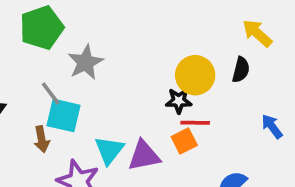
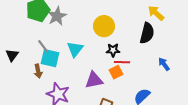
gray star: (85, 62) -> (57, 16), moved
black semicircle: (241, 70) -> (147, 33), size x1.5
yellow circle: (195, 75) -> (104, 26), moved
cyan triangle: (109, 150) -> (75, 49), moved

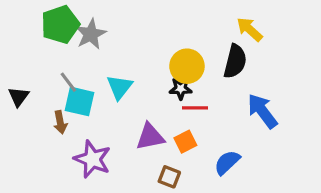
yellow circle: (104, 26) -> (187, 66), moved
blue arrow: (164, 64) -> (262, 111), size x1.6
orange square: (116, 72) -> (185, 142), moved

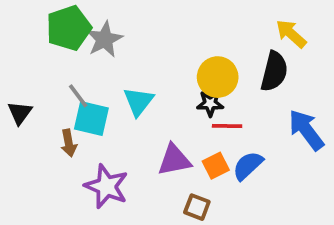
blue semicircle: (227, 162) -> (248, 166), moved

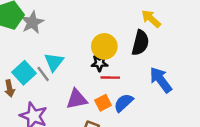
gray line: (78, 96) -> (43, 74), moved
cyan square: (91, 119) -> (24, 73), turned 35

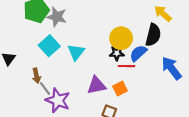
gray star: (32, 22) -> (57, 17), turned -30
cyan square: (24, 73) -> (49, 46), moved
gray line: (43, 74) -> (45, 89), moved
blue semicircle: (124, 103) -> (138, 53), moved

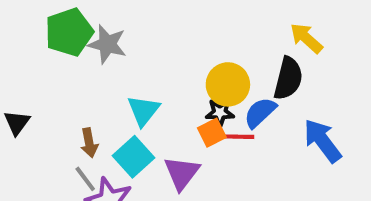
cyan square: (49, 46) -> (133, 157), moved
brown arrow: (36, 76) -> (89, 143), moved
purple triangle: (96, 85) -> (182, 173), turned -42
orange square: (120, 89) -> (212, 133), moved

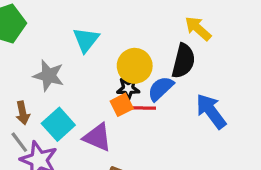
gray star: (107, 44) -> (49, 76), moved
cyan triangle: (143, 111) -> (86, 40), moved
purple triangle: (182, 173) -> (97, 137), turned -44

